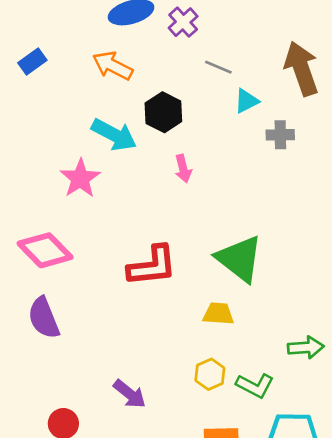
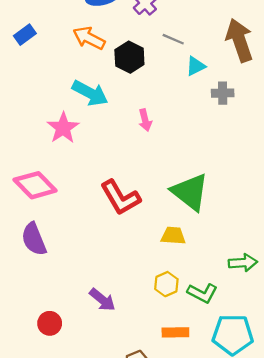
black hexagon: (163, 112) -> (129, 57), moved
red L-shape: (152, 266) -> (120, 198), turned 66

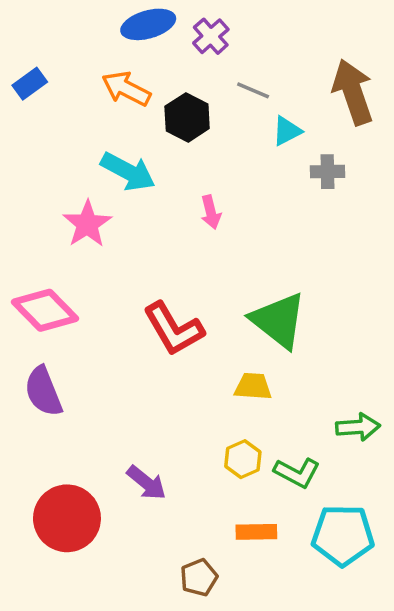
red circle: (50, 323) -> (67, 518), size x1.8

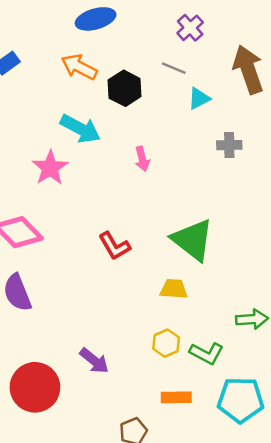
purple cross: (211, 36) -> (190, 28), moved
gray cross: (327, 172) -> (229, 145), moved
red L-shape: (174, 329) -> (114, 246), size x0.7

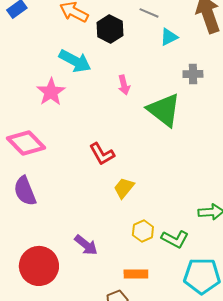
green triangle: (193, 240) -> (164, 110), moved
yellow trapezoid: (174, 289) -> (124, 188), moved, turned -55
orange rectangle: (176, 397) -> (136, 274), moved

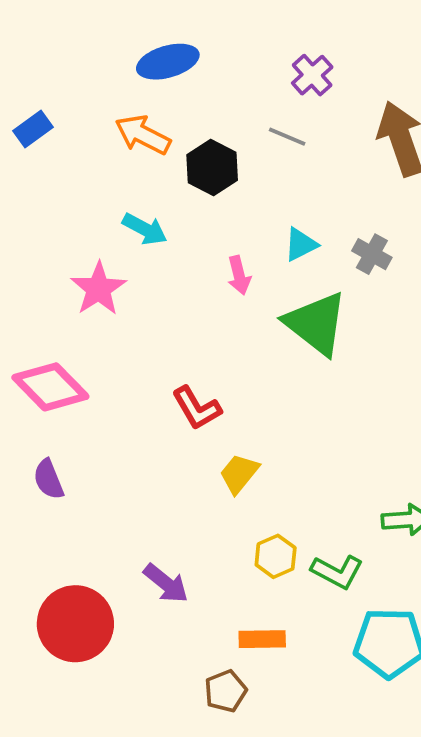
cyan triangle: (169, 37) -> (301, 244), moved
cyan arrow: (75, 61) -> (145, 229), size x0.7
gray cross: (193, 74) -> (372, 254), turned 30
purple semicircle: (25, 191) -> (48, 479), size x0.7

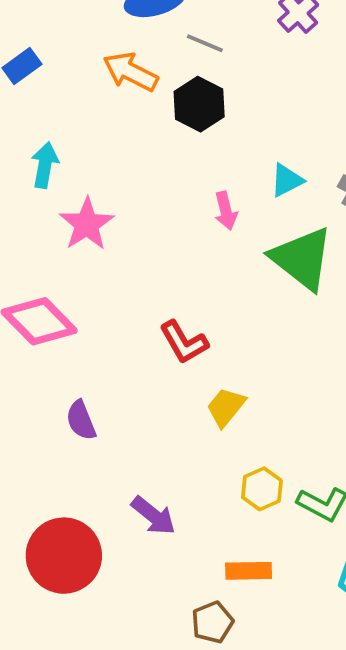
gray line: (287, 137) -> (205, 43), moved
cyan arrow: (145, 229) -> (45, 165), moved, turned -108
purple semicircle: (48, 479) -> (81, 420), moved

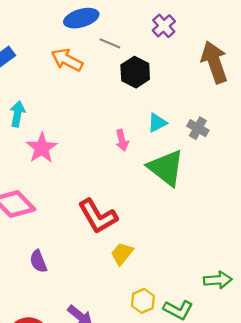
black hexagon: (199, 104) -> (135, 72), moved
red L-shape: (184, 342) -> (98, 216), size x1.4

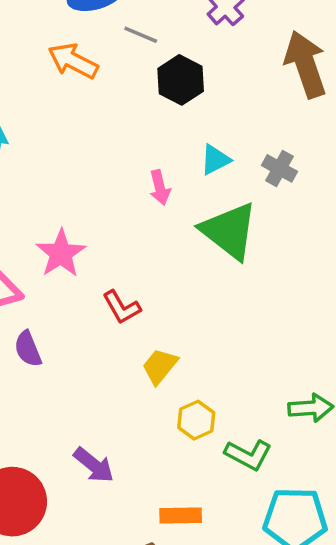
pink star: (42, 148) -> (61, 253), moved
red L-shape: (98, 216) -> (122, 307), size x0.6
purple semicircle: (38, 261) -> (28, 349), moved
yellow hexagon: (143, 301) -> (196, 420), moved

